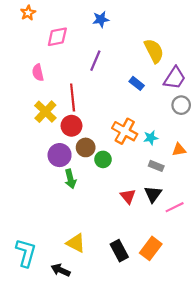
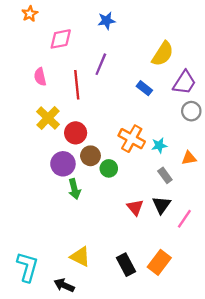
yellow semicircle: (154, 51) -> (163, 54), turned 60
red line: (73, 98) -> (77, 85), moved
gray rectangle: (156, 166) -> (165, 175), turned 32
pink line: (175, 207) -> (184, 219), turned -30

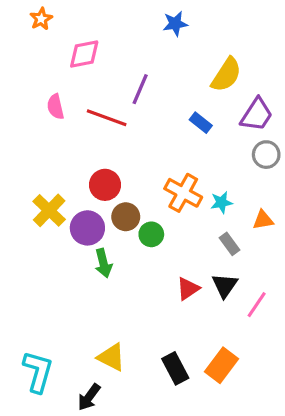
blue star: (107, 21) -> (175, 24), moved
red line: (77, 85) -> (107, 118), turned -64
yellow cross: (48, 118) -> (49, 210), moved
red triangle: (135, 207) -> (188, 289), turned 36
black arrow: (64, 285) -> (89, 397), turned -78

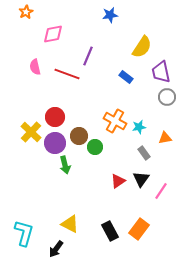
purple trapezoid: (257, 115) -> (161, 72), turned 135
red circle: (105, 185) -> (55, 117), moved

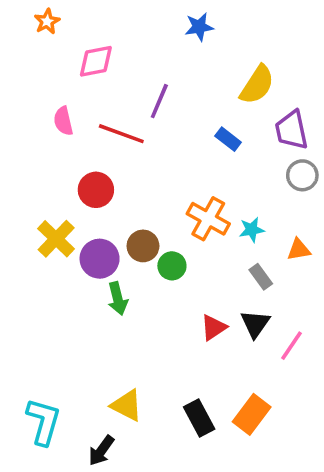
red circle: (55, 117) -> (96, 190), moved

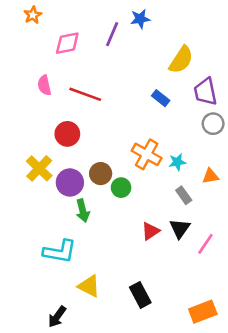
purple line: (159, 101) -> (112, 34), moved
orange rectangle: (252, 414) -> (203, 312), moved, turned 32
cyan L-shape: (43, 422) -> (60, 252), moved, turned 84
black arrow: (101, 451) -> (57, 317), moved

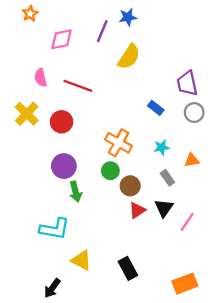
yellow semicircle: (181, 60) -> (129, 57), moved
blue rectangle: (161, 98) -> (156, 108), moved
orange cross: (147, 154) -> (119, 143), moved
yellow cross: (39, 168) -> (27, 114), moved
brown circle: (101, 174) -> (130, 186), moved

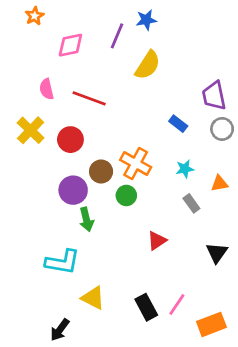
brown circle: (130, 186) -> (101, 172), moved
black triangle: (164, 208) -> (217, 253), moved
pink line: (187, 222) -> (177, 305), moved

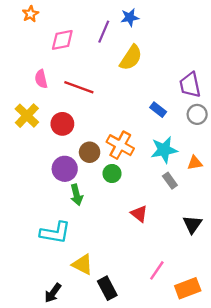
cyan star: (185, 169) -> (164, 150), size x1.6
red triangle: (157, 241) -> (139, 214), turned -48
black rectangle: (146, 307) -> (107, 288), moved

